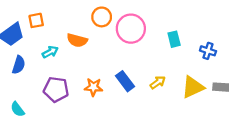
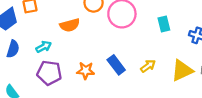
orange semicircle: (77, 40) -> (70, 25), turned -30
cyan arrow: (50, 52) -> (44, 47), moved

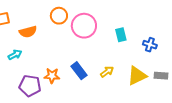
orange semicircle: (70, 25) -> (28, 32), moved
purple pentagon: (49, 73) -> (30, 86), moved

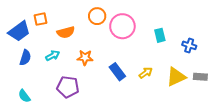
orange star: (52, 76) -> (85, 58), moved

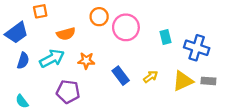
orange square: (40, 19) -> (40, 11), moved
blue cross: (189, 45) -> (197, 48), size x1.6
cyan arrow: (53, 56) -> (52, 58), size x1.6

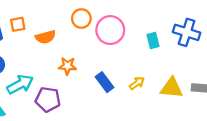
orange square: (40, 11) -> (18, 24), moved
blue cross: (197, 48) -> (187, 32), moved
cyan arrow: (52, 58) -> (20, 84), moved
yellow triangle: (183, 81) -> (172, 88), turned 30

